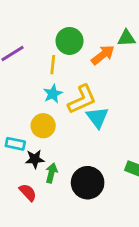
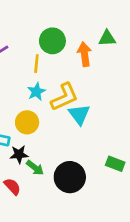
orange arrow: (103, 55) -> (84, 54), turned -60
green arrow: (51, 173) -> (35, 168), turned 114

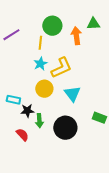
cyan triangle: (79, 114) -> (72, 94), moved
yellow circle: (27, 122) -> (44, 89), moved
green arrow: (35, 168) -> (39, 121), turned 48

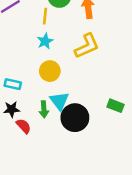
yellow L-shape: (61, 68) -> (87, 46), moved
cyan triangle: (72, 94) -> (59, 101), moved
black star: (27, 111) -> (12, 109), moved

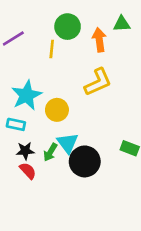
cyan star: (45, 41) -> (27, 95), moved, size x1.6
black star: (12, 109) -> (25, 151), moved
green arrow: (44, 109) -> (50, 152), turned 35

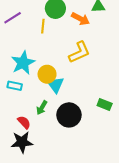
orange arrow: (99, 40) -> (80, 19), turned 126
cyan triangle: (68, 143) -> (55, 85), moved
black star: (25, 151) -> (22, 142), moved, size x1.5

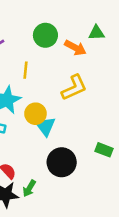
yellow line: (43, 26) -> (26, 70), moved
green arrow: (42, 108) -> (29, 188), moved

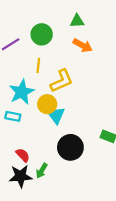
green triangle: (96, 33) -> (77, 21), moved
green circle: (45, 35) -> (42, 34), moved
yellow L-shape: (74, 88) -> (62, 81), moved

